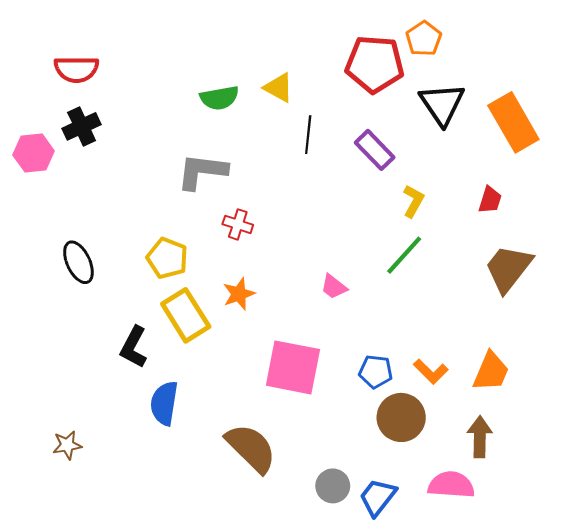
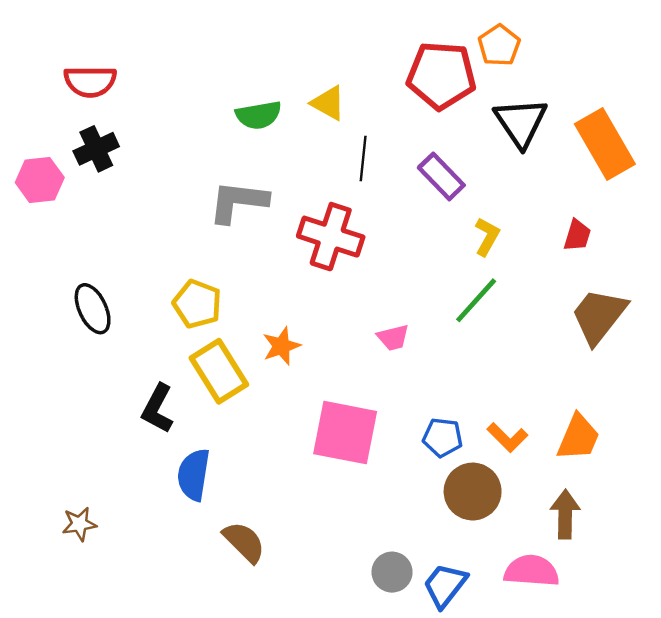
red cross: (238, 224) -> (331, 237), moved, size x1.8
pink trapezoid: (334, 287) -> (393, 338), turned -52
brown semicircle: (251, 448) -> (244, 542), moved, size x0.7

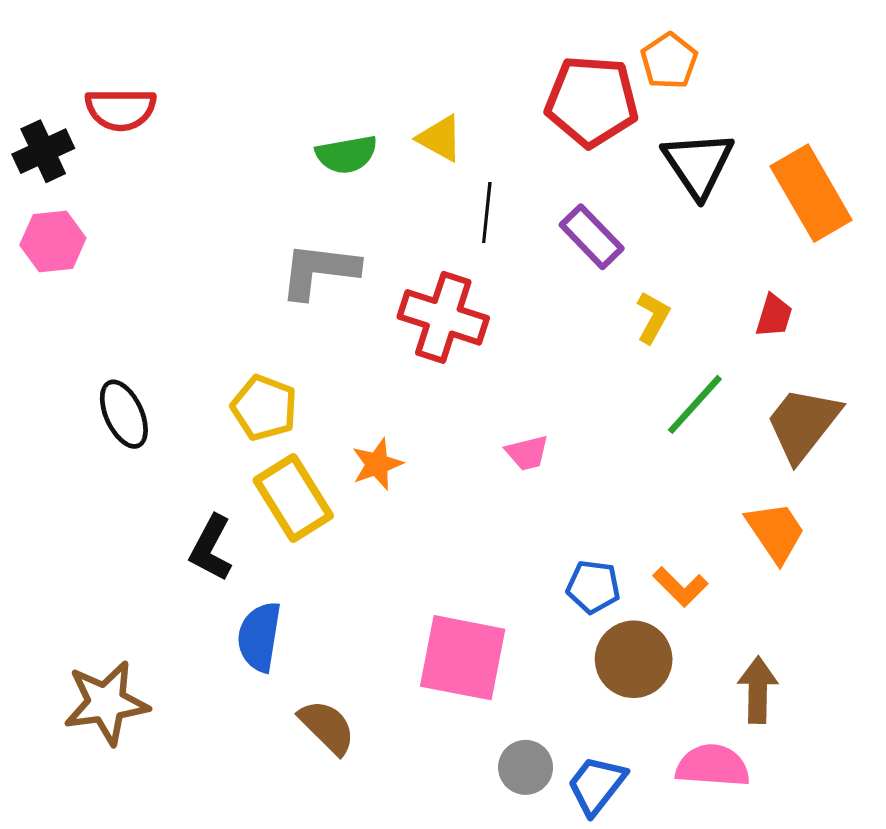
black cross: (96, 149) -> (43, 151), moved
green line: (476, 300) -> (695, 404), moved
pink square: (345, 433) -> (463, 658), moved
orange trapezoid: (578, 437) -> (776, 532), moved, turned -57
brown star: (79, 524) -> (106, 703), size x1.8

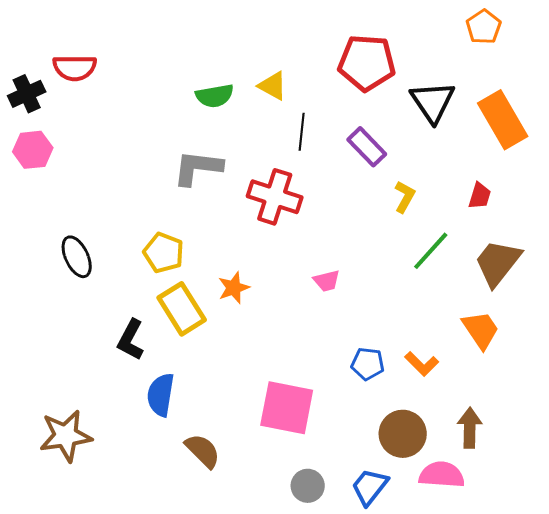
orange pentagon: (669, 61) -> (484, 27), moved
brown circle: (634, 659) -> (403, 434), moved
gray circle: (526, 767) -> (308, 486), moved

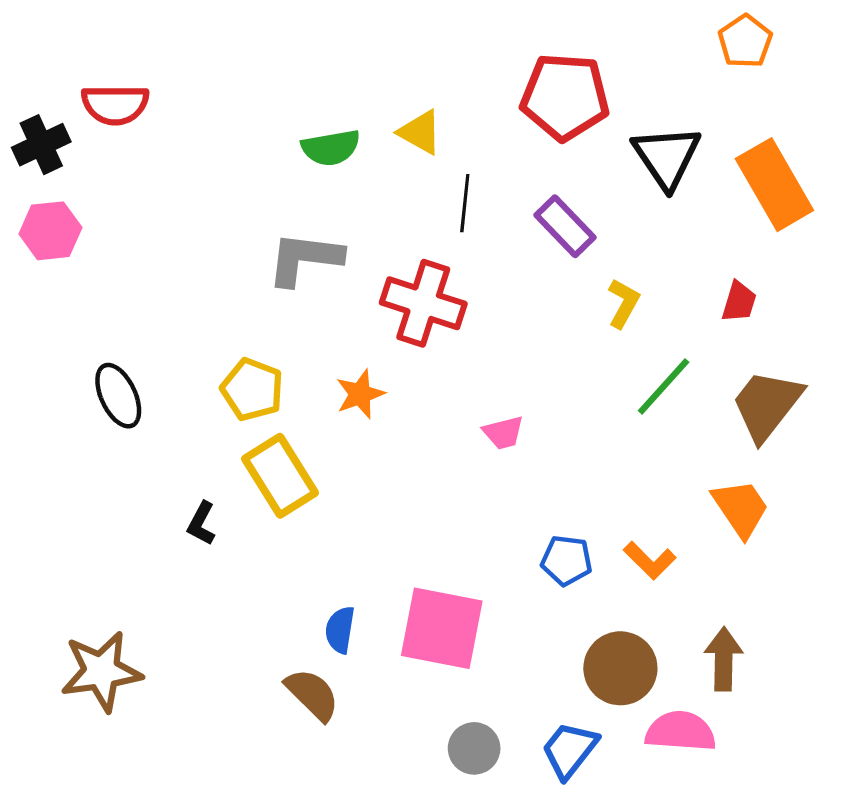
orange star: (234, 288) -> (360, 394), moved
black L-shape: (131, 340) -> (201, 523), size x0.7
blue semicircle: (161, 395) -> (340, 630), moved, size x0.7

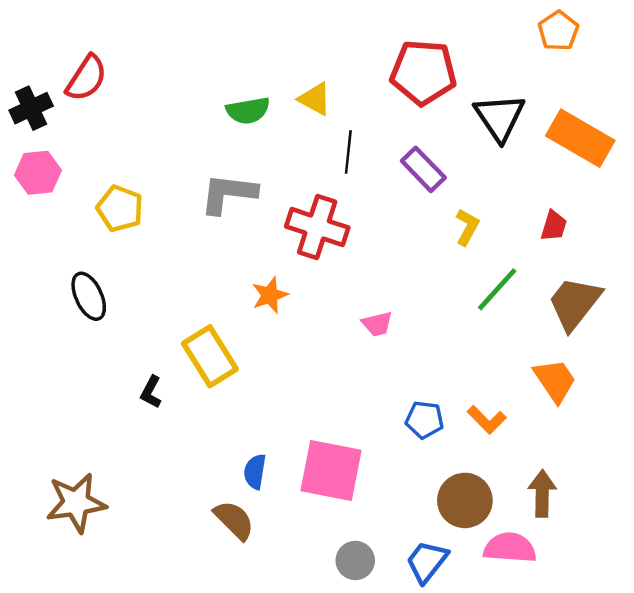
red semicircle: (115, 105) -> (86, 78), turned -57
orange rectangle: (774, 185) -> (580, 138), turned -30
yellow pentagon: (252, 389) -> (120, 209), moved

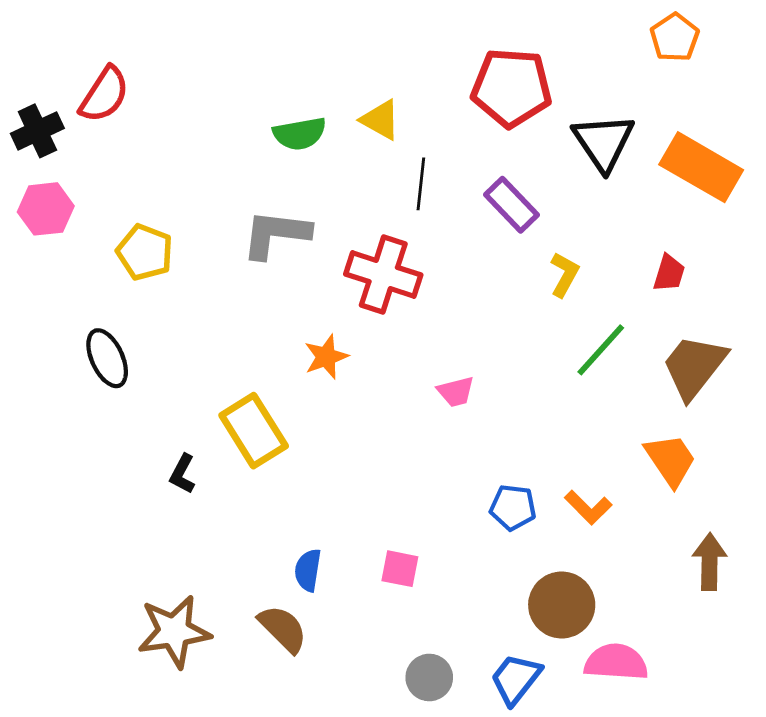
pink square: (331, 470) -> (400, 569), size x0.5
brown arrow: (542, 494) -> (710, 562), moved
brown star: (76, 503) -> (174, 631), moved

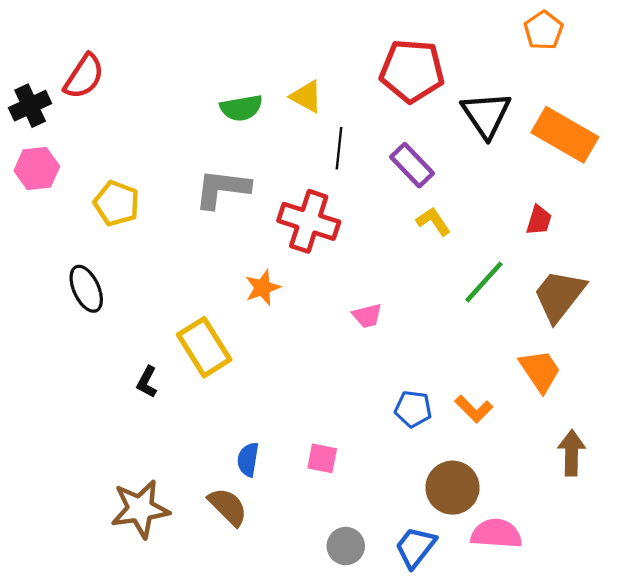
yellow L-shape: (564, 275) -> (433, 221), moved, turned -63

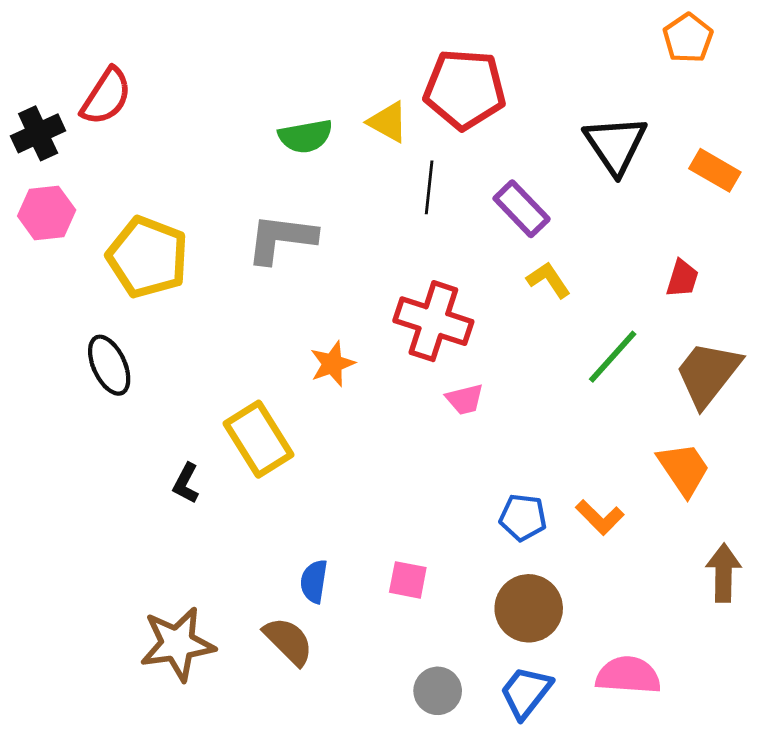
red pentagon: (412, 71) -> (465, 89), moved
orange rectangle: (565, 135) -> (715, 170), size x0.6
yellow pentagon: (117, 203) -> (148, 257), size x1.4
red cross: (309, 221) -> (433, 321), moved
brown circle: (452, 488) -> (529, 608), moved

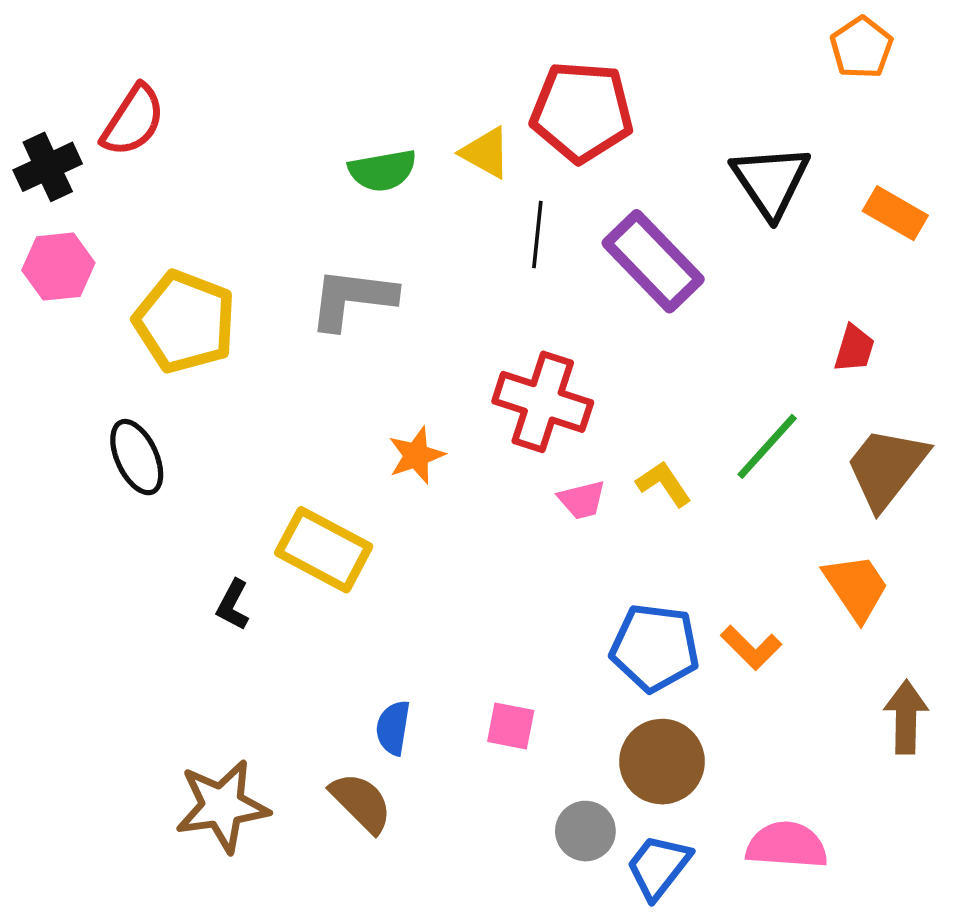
purple rectangle: (522, 209) -> (653, 261), size x1.4
yellow L-shape: (549, 280) -> (664, 484), moved
yellow rectangle: (258, 439) -> (324, 550), turned -30
blue pentagon: (523, 517) -> (655, 648), size x1.5
gray circle: (438, 691) -> (585, 831), moved

